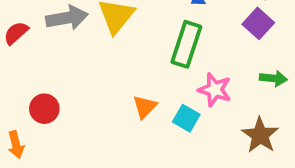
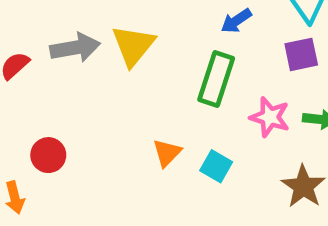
purple square: (258, 23) -> (301, 54), turned 36
pink star: (215, 90) -> (270, 117), moved

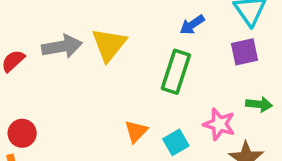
pink star: (270, 117) -> (219, 124), moved
red circle: (48, 155) -> (22, 133), moved
cyan square: (216, 166) -> (176, 142), turned 30

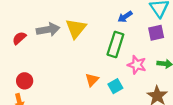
pink star: (219, 124) -> (137, 65), moved

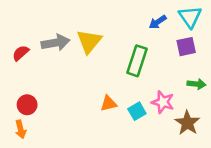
blue arrow: (125, 17) -> (158, 22), moved
pink star: (137, 65) -> (163, 102), moved
orange triangle: (92, 80) -> (109, 103), turned 32

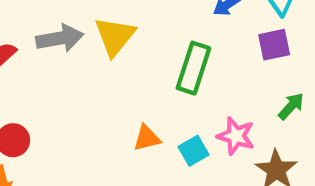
green arrow: (196, 84) -> (291, 106), turned -54

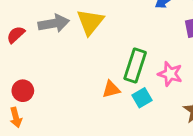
green rectangle: (193, 68) -> (135, 65), moved
pink star: (236, 136) -> (170, 74), moved

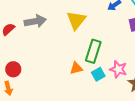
yellow triangle: (90, 22) -> (76, 20), moved
pink star: (170, 74) -> (118, 69), moved

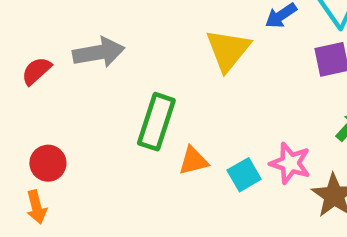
yellow triangle: (76, 20) -> (228, 50), moved
green rectangle: (93, 51) -> (156, 122), moved

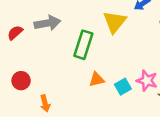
green rectangle: (156, 122) -> (83, 45), moved
orange arrow: (36, 207) -> (45, 103), moved

